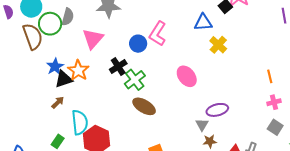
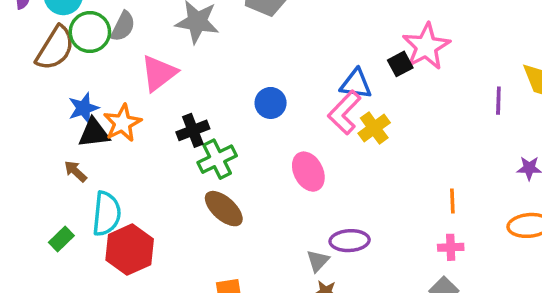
pink L-shape: (158, 34) -> (344, 113), moved
brown semicircle: (33, 37) -> (55, 48), turned 40
blue circle: (138, 44) -> (271, 103), moved
brown arrow: (58, 102) -> (75, 171), turned -104

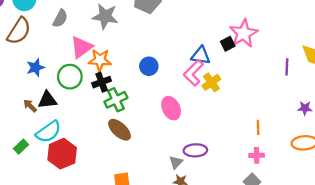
green circle: (90, 32) -> (70, 77), moved
orange star: (122, 123) -> (100, 60), moved, turned 30
black triangle: (94, 133) -> (47, 100), moved
cyan semicircle: (107, 214) -> (48, 132), turned 48

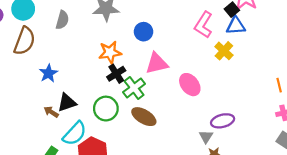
pink triangle: (81, 47) -> (157, 63), moved, turned 35
blue triangle: (201, 56) -> (236, 26), moved
blue circle: (149, 66) -> (144, 32), moved
pink L-shape: (193, 73) -> (203, 25), moved
green circle: (70, 77) -> (106, 109), moved

